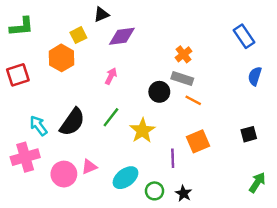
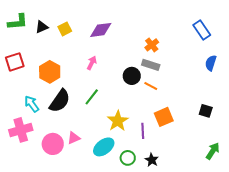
black triangle: (101, 14) -> (42, 27), moved
orange hexagon: (61, 58) -> (50, 72), moved
orange line: (193, 100) -> (151, 86), moved
yellow star: (142, 131) -> (118, 121), moved
black square: (249, 134) -> (206, 111), turned 32

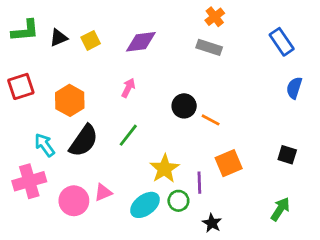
orange cross: (152, 45) -> (215, 17), moved
gray rectangle: (151, 65) -> (209, 47), moved
green arrow: (213, 151) -> (280, 209), moved
green circle: (128, 158) -> (178, 201), moved

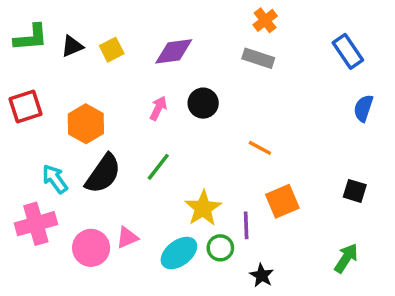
black circle: (184, 106) -> (203, 103), moved

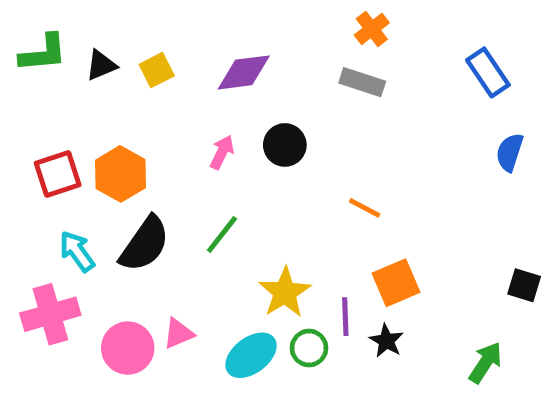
red square: (26, 107) -> (58, 174), moved
black square: (355, 191) -> (524, 285), moved
black star: (262, 275) -> (386, 341), moved

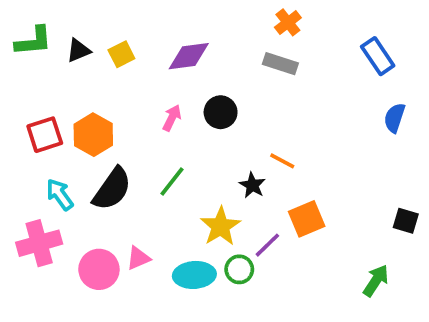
purple line: (345, 317) -> (267, 245), turned 48
black star: (386, 341) -> (252, 185), moved
cyan ellipse: (251, 355) -> (194, 275), turned 33

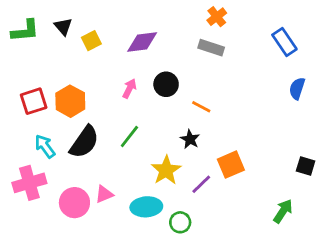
black triangle: (78, 51) -> (63, 27), moved, turned -48
orange line: (282, 161) -> (201, 107), moved
green circle: (239, 269) -> (180, 222), moved

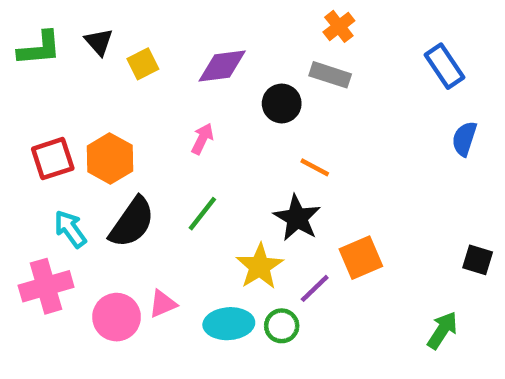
black circle: (166, 84) -> (282, 103), moved
black star: (190, 139) -> (297, 218), size x1.5
green circle: (180, 222) -> (282, 326), moved

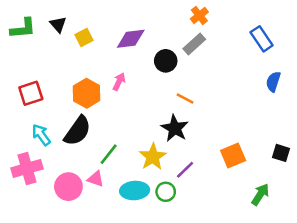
gray rectangle: (330, 75) -> (194, 44), turned -60
orange hexagon: (110, 159) -> (87, 93), moved
green line: (202, 214) -> (109, 154), moved
orange square: (361, 258) -> (233, 155), moved
pink triangle: (163, 304) -> (96, 179), turned 42

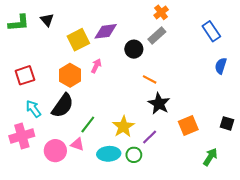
yellow square: (84, 38) -> (78, 40), moved, size x1.5
black star: (175, 128) -> (159, 104), moved

